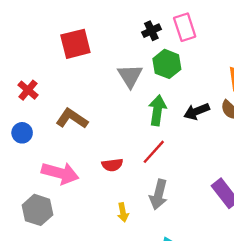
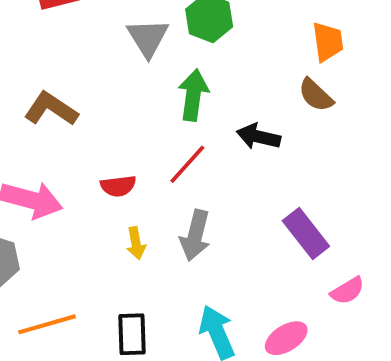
black arrow: (197, 111) -> (259, 137), moved, turned 35
yellow arrow: (123, 212) -> (136, 243), moved

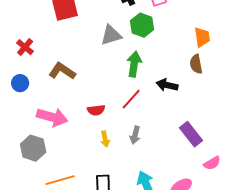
gray triangle: (148, 38) -> (111, 35), turned 45
brown semicircle: (316, 95) -> (196, 64), turned 36
gray arrow: (195, 235) -> (135, 135), size x0.7

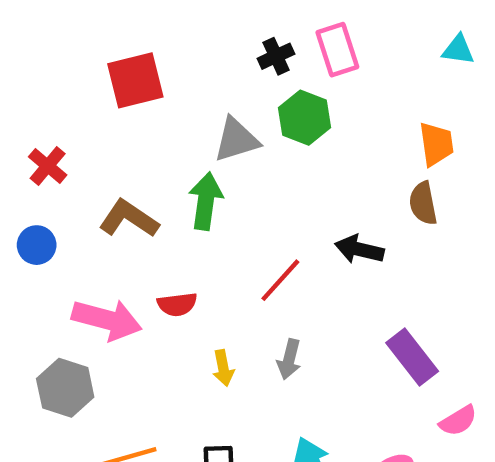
green arrow: (134, 64) -> (206, 201), moved
red semicircle: (96, 110) -> (177, 304), moved

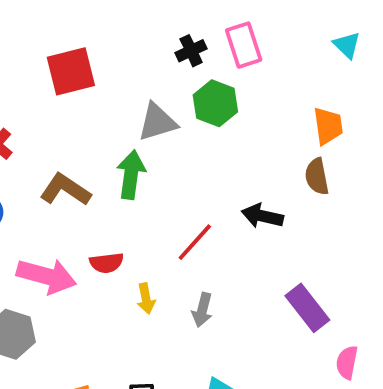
cyan triangle: (458, 50) -> (347, 45), turned 36
yellow arrow: (223, 368) -> (146, 299), moved
pink semicircle: (458, 421) -> (347, 362), turned 132

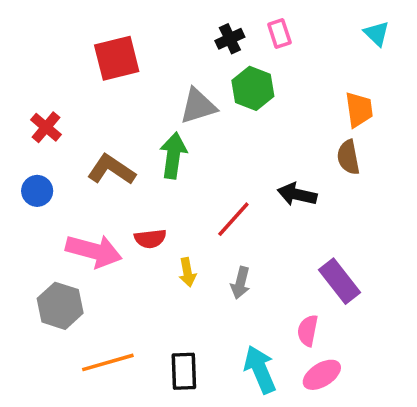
pink rectangle: (244, 45) -> (279, 33), size x0.7
pink semicircle: (347, 362) -> (308, 331), moved

